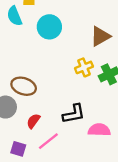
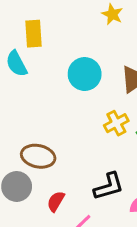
cyan circle: (49, 27) -> (85, 74), moved

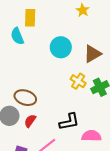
yellow cross: (116, 123) -> (78, 81), turned -35
red semicircle: (56, 201) -> (30, 121), moved

